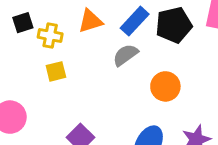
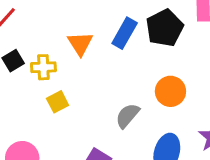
orange triangle: (90, 21) -> (80, 44), turned -32
gray semicircle: (125, 55) -> (127, 116), moved

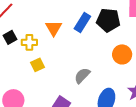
black pentagon: (165, 28) -> (108, 20), turned 30
orange circle: (170, 91) -> (122, 54), moved

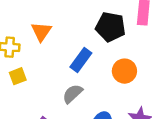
blue rectangle: (82, 23) -> (81, 60), moved

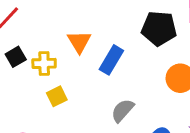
blue rectangle: (81, 60) -> (111, 60), moved

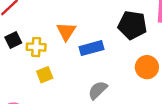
blue rectangle: (111, 60) -> (91, 48), turned 40

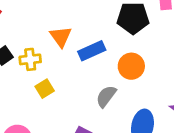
orange circle: (147, 67) -> (131, 66), moved

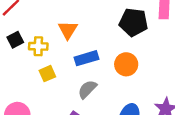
blue rectangle: (92, 51) -> (86, 58), moved
gray semicircle: (106, 96) -> (87, 89), moved

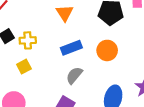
orange triangle: (68, 30) -> (65, 13), moved
yellow square: (47, 74) -> (24, 67), moved

